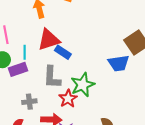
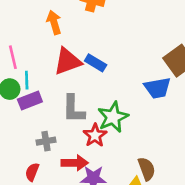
cyan line: (25, 52) -> (27, 80), moved
blue rectangle: (63, 52) -> (96, 63), moved

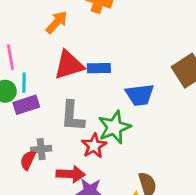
orange arrow: (54, 22) -> (57, 22), turned 55
blue rectangle: (96, 63) -> (99, 68), turned -35
blue trapezoid: (158, 88) -> (140, 95), moved
red semicircle: (32, 172) -> (28, 160), moved

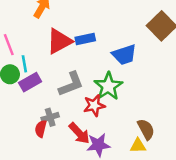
gray L-shape: (72, 116) -> (71, 84), turned -104
red star: (94, 146) -> (94, 105), turned 30
red arrow: (71, 174) -> (79, 133), turned 55

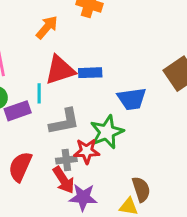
cyan line: (24, 64) -> (39, 93), moved
gray cross: (50, 117) -> (66, 160), moved
red semicircle: (41, 129) -> (20, 167), size x1.5

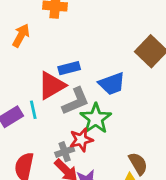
red triangle: (60, 70) -> (52, 86), moved
cyan line: (39, 93) -> (33, 110), moved
gray L-shape: (64, 122) -> (76, 101), moved

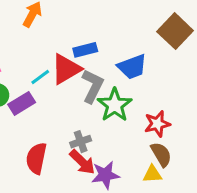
gray L-shape: (76, 101) -> (92, 86), turned -40
cyan line: (33, 110) -> (40, 77), moved, turned 66
red star: (81, 140) -> (157, 124), moved

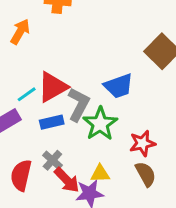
blue rectangle: (85, 50) -> (52, 122), moved
gray cross: (81, 142) -> (52, 160), moved, turned -30
yellow triangle: (152, 174) -> (100, 174), moved

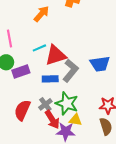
cyan line: (27, 94) -> (39, 48), moved
green star: (100, 124) -> (67, 103), moved, turned -30

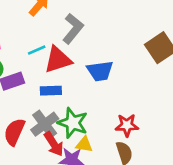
blue trapezoid: (100, 64) -> (100, 71), moved
gray L-shape: (71, 71) -> (73, 29), moved
gray cross: (45, 104) -> (45, 124), size x1.5

